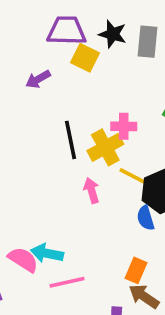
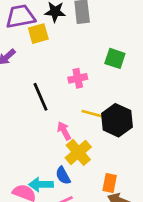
yellow square: (85, 58) -> (38, 34), turned -30
yellow cross: (105, 147) -> (78, 152), moved
blue semicircle: (146, 218) -> (63, 175), moved

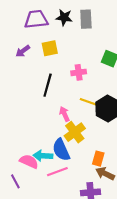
yellow square: (38, 34) -> (50, 48), moved
black line: (40, 97) -> (48, 85), turned 35
blue semicircle: (63, 175) -> (61, 150), size x1.5

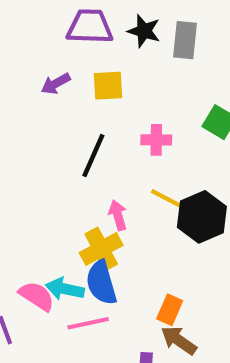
yellow cross: (75, 132) -> (101, 249), moved

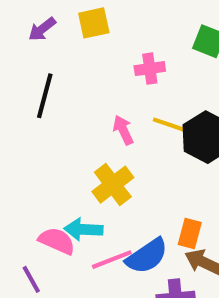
black line: (93, 155) -> (45, 96), moved
pink arrow: (118, 215) -> (123, 130), moved
blue semicircle: (101, 283) -> (147, 256), moved, turned -99

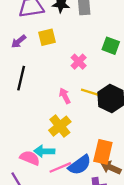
pink cross: (150, 69) -> (79, 62), turned -35
orange rectangle: (190, 233) -> (103, 152), size x1.5

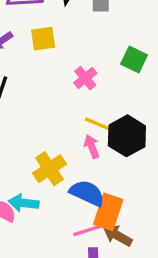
pink arrow: (65, 96) -> (92, 147), moved
blue semicircle: (80, 165) -> (87, 193), moved, turned -125
pink line: (60, 167) -> (89, 230), moved

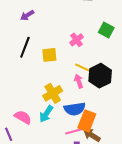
yellow square: (43, 39) -> (49, 55), moved
blue semicircle: (87, 193) -> (75, 109), turned 145
cyan arrow: (24, 203) -> (46, 114), moved, turned -66

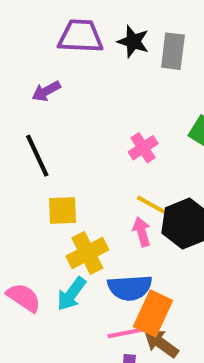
black line: (25, 47) -> (37, 156), turned -50
yellow square: (49, 55) -> (62, 210), moved

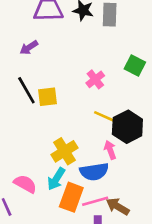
yellow square: (62, 210) -> (47, 97), moved
pink arrow: (142, 232) -> (110, 150), moved
orange rectangle: (153, 313) -> (71, 197), moved

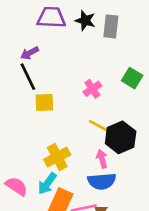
black line: (26, 90) -> (28, 77), moved
blue semicircle: (94, 172) -> (102, 181), moved

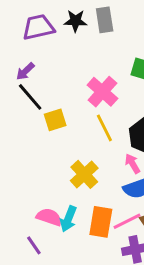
pink cross: (92, 89) -> (102, 92), size x1.5
yellow line: (101, 127) -> (104, 128), moved, turned 50
cyan arrow: (47, 184) -> (68, 219), moved

